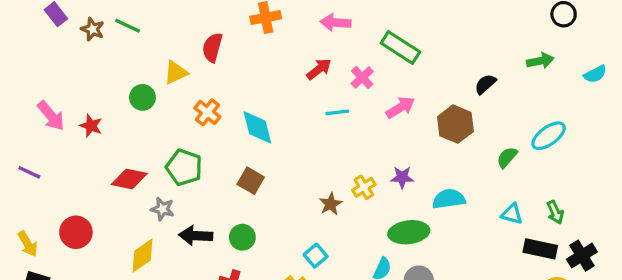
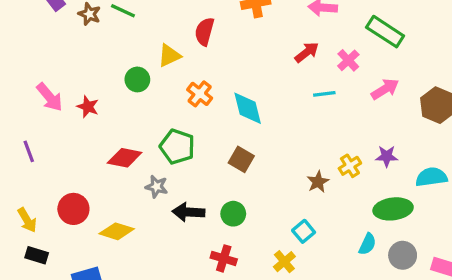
purple line: (29, 172) -> (29, 151), turned 45
yellow diamond: (143, 256) -> (117, 231), moved, turned 52

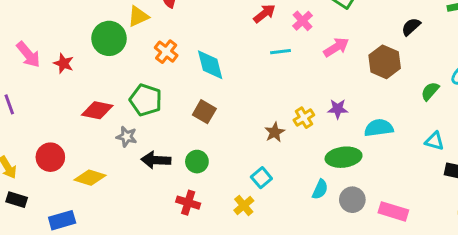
green circle: (137, 79) -> (109, 38), size x1.5

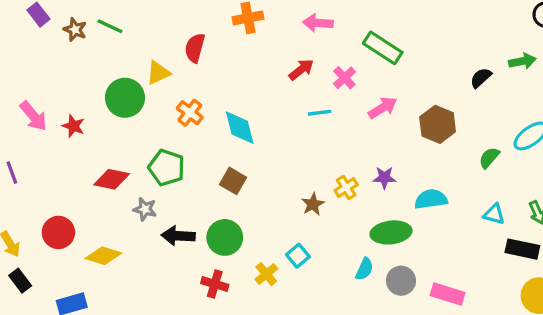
black semicircle: (411, 27) -> (481, 78), moved
green circle: (197, 162) -> (225, 237), size x1.4
black rectangle: (17, 200) -> (20, 281), turned 36
yellow cross: (244, 206) -> (266, 274), moved

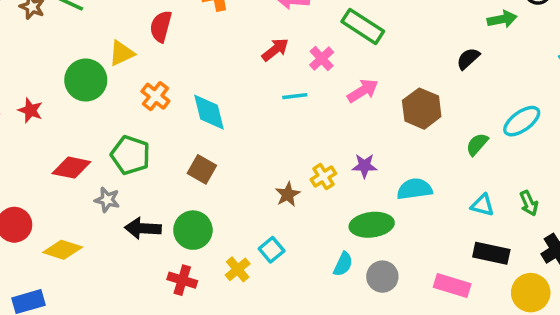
green arrow: (522, 61) -> (502, 19), moved
black rectangle: (522, 249) -> (491, 253), moved
pink rectangle: (448, 294) -> (452, 285), moved

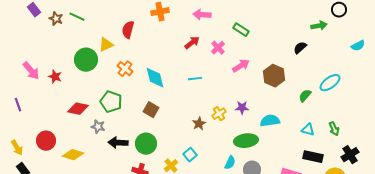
green rectangle: (363, 26) -> (241, 30), size x0.7
cyan line: (295, 96) -> (195, 79), moved

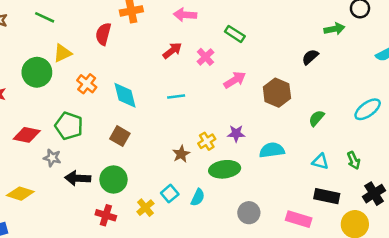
green line: (77, 17) -> (45, 17), moved
red semicircle: (128, 30) -> (103, 34), moved
cyan ellipse: (330, 83) -> (368, 109), moved
green ellipse: (246, 141) -> (225, 169), moved
cyan semicircle: (230, 163) -> (198, 197), moved

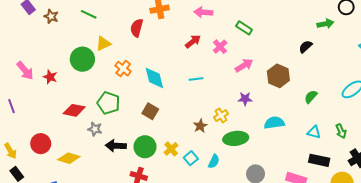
purple star: (236, 134) -> (245, 99), moved
yellow cross: (145, 208) -> (171, 149), moved

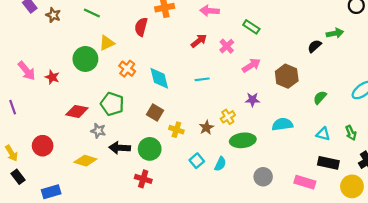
green arrow: (325, 24) -> (335, 33), moved
yellow cross: (171, 149) -> (176, 130), moved, turned -32
yellow diamond: (69, 158) -> (85, 161), moved

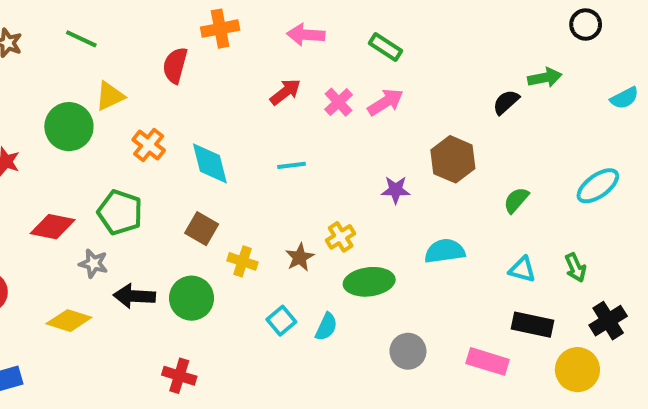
green rectangle: (251, 27) -> (385, 47), moved
pink arrow: (251, 65) -> (385, 102), moved
purple star: (252, 100) -> (396, 190), moved
red cross: (143, 179) -> (179, 376), moved

